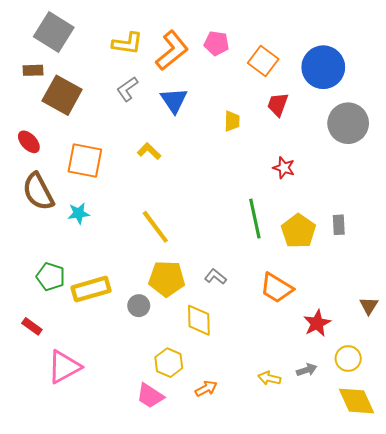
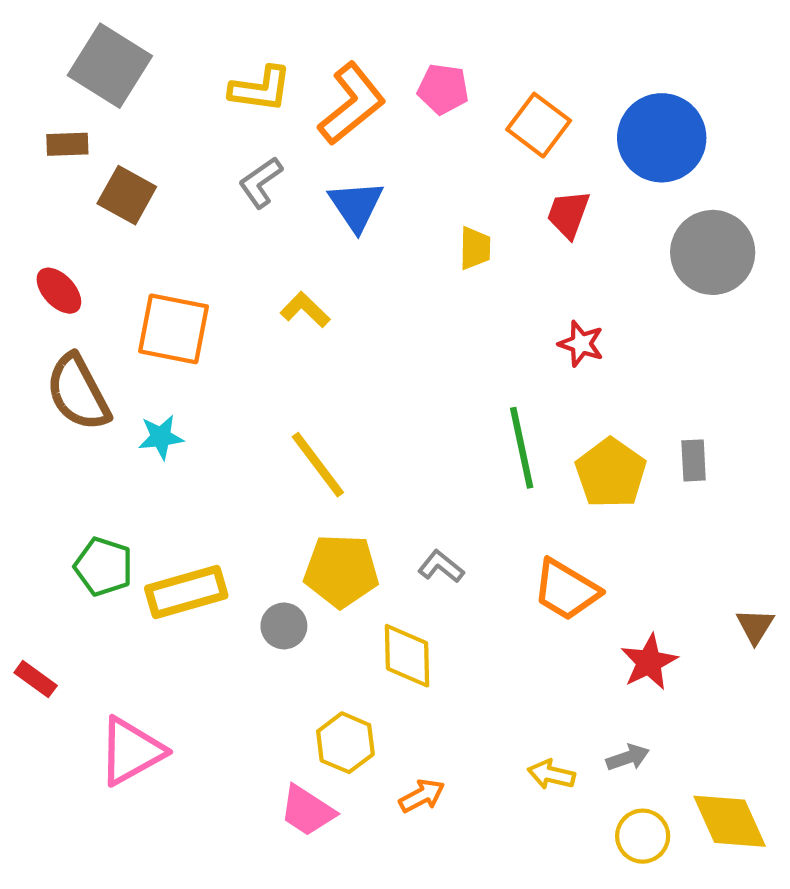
brown square: (62, 95) -> (127, 195), size x0.7
red rectangle: (32, 326) -> (36, 679), moved
yellow circle: (348, 358) -> (643, 836), moved

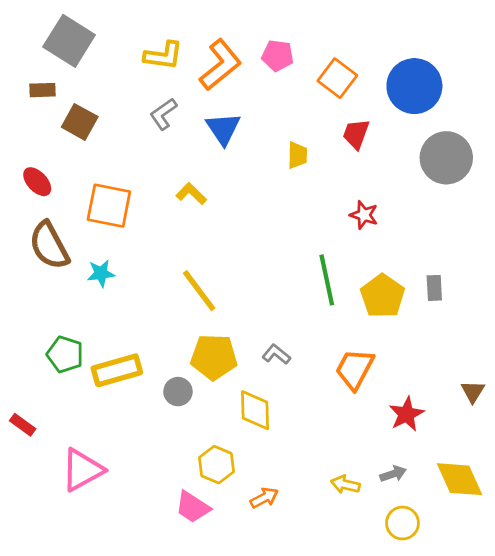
orange trapezoid: (566, 590) -> (355, 369), turned 87
yellow diamond: (730, 821) -> (460, 479), moved

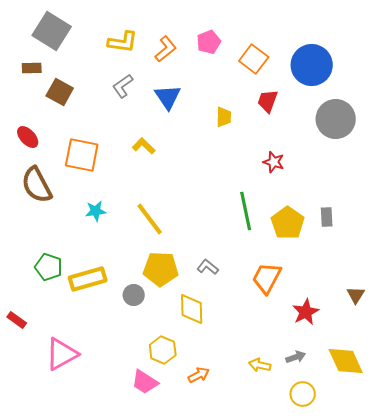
pink pentagon: (278, 56) -> (209, 42), turned -30
orange L-shape: (220, 65) -> (166, 49), size x0.7
cyan star: (101, 273) -> (96, 211), moved

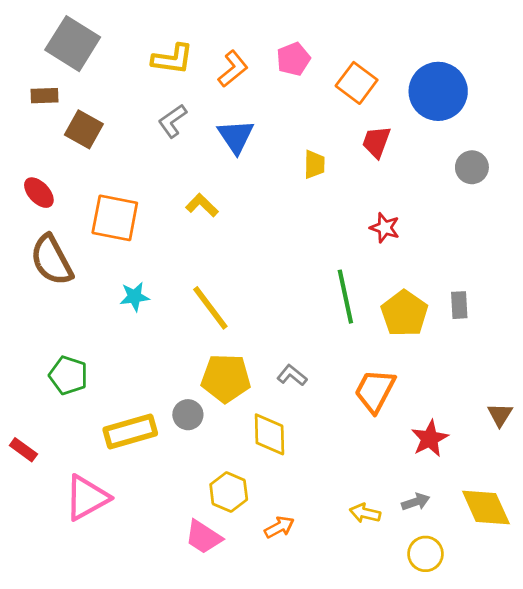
gray circle: (336, 119) -> (472, 167), size x0.6
yellow rectangle: (88, 279) -> (130, 432), moved

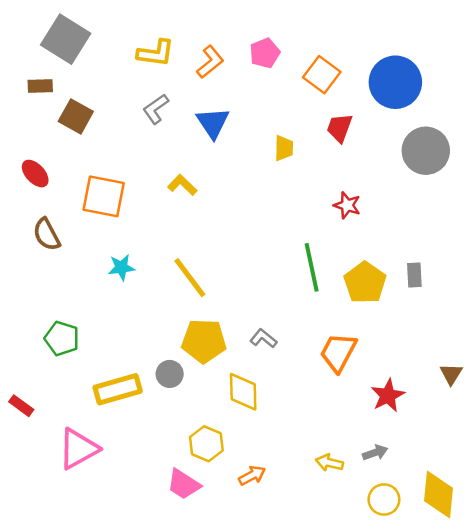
gray circle: (472, 167) -> (426, 151), size x1.6
brown semicircle: (52, 260) -> (47, 234), size x0.7
yellow diamond: (486, 507) -> (438, 494), moved, turned 30

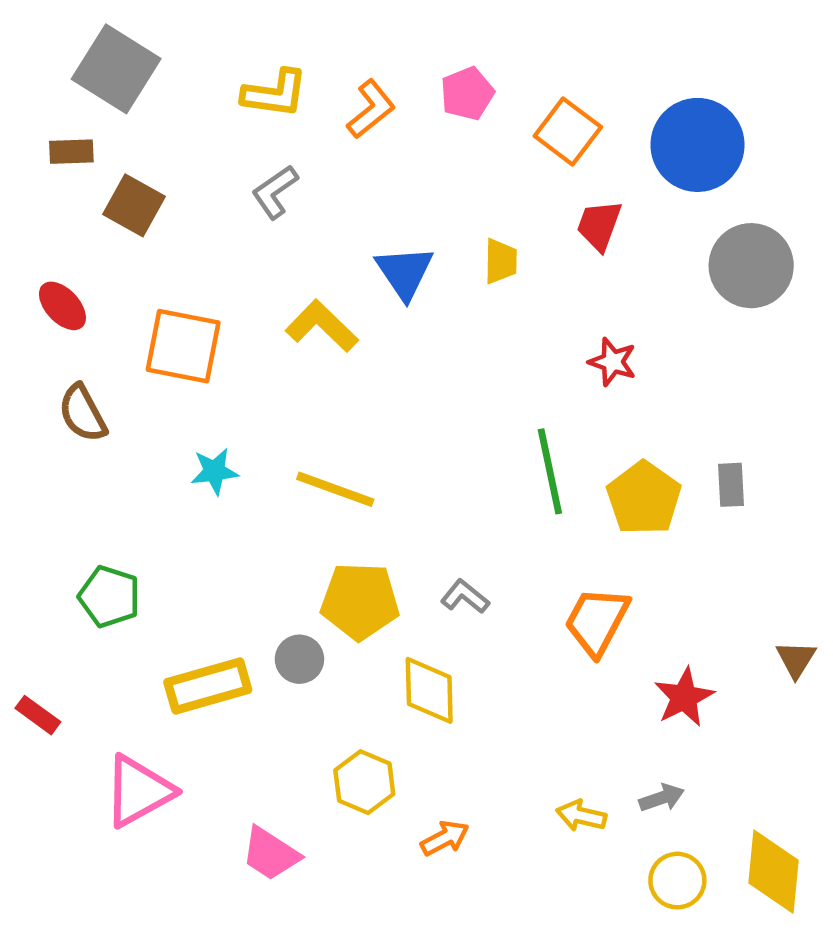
blue triangle: (213, 123) -> (405, 272), moved
yellow L-shape: (182, 185) -> (322, 326), size x1.4
yellow line: (190, 278) -> (335, 489), turned -33
pink trapezoid: (184, 484) -> (270, 854), moved

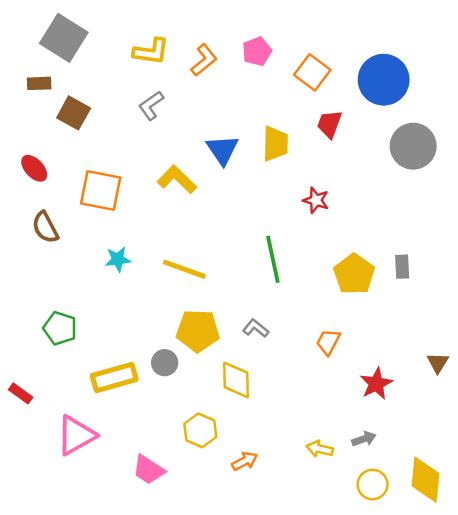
yellow trapezoid: (501, 261) -> (275, 144), size x1.4
red star: (613, 362) -> (316, 200), moved
green line: (550, 471) -> (273, 259), moved
orange trapezoid: (597, 621) -> (328, 342), size x0.7

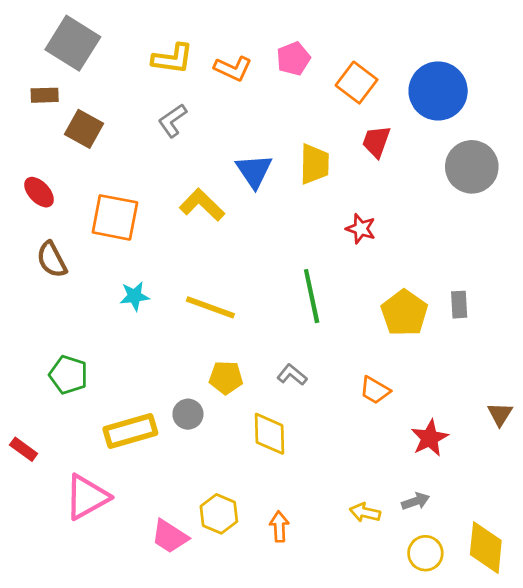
orange L-shape: (204, 60) -> (233, 68), turned 64
yellow pentagon: (198, 331) -> (226, 378), size x0.7
orange trapezoid: (328, 342) -> (375, 390), turned -88
yellow hexagon: (200, 430) -> (219, 514), moved
orange arrow: (245, 461) -> (279, 527), turned -65

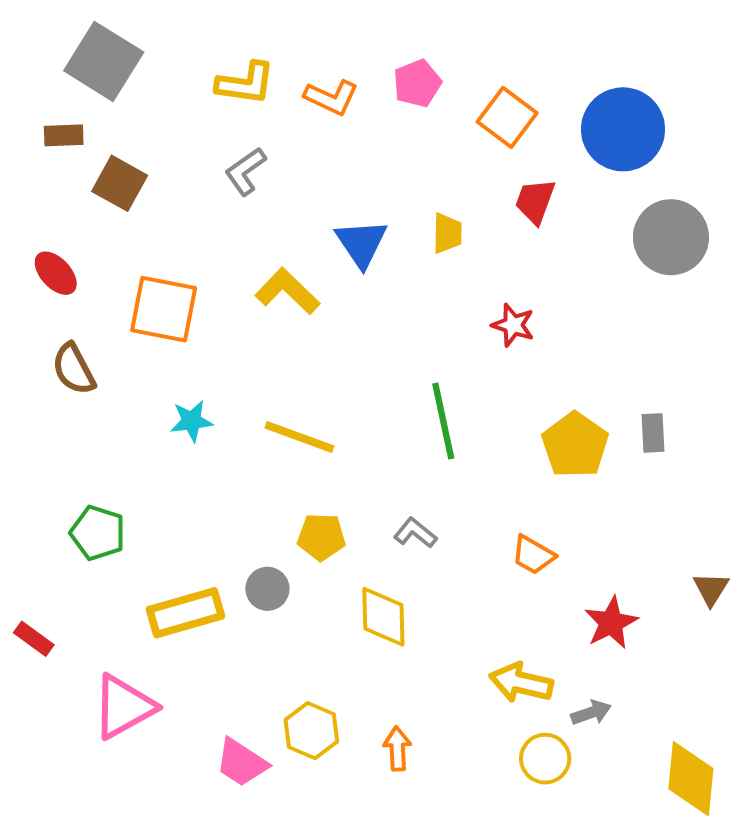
yellow trapezoid: (314, 164) -> (447, 233), size x0.7
yellow arrow: (365, 512) -> (521, 683), moved, size x1.4
yellow circle: (425, 553) -> (545, 759), moved

